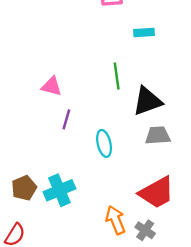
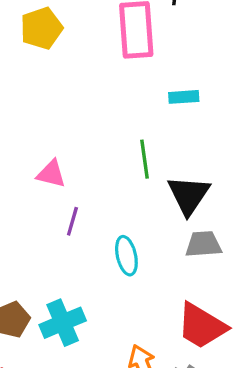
black triangle: (147, 101) -> (189, 195), turned -36
red trapezoid: (157, 193) -> (202, 326), turned 60

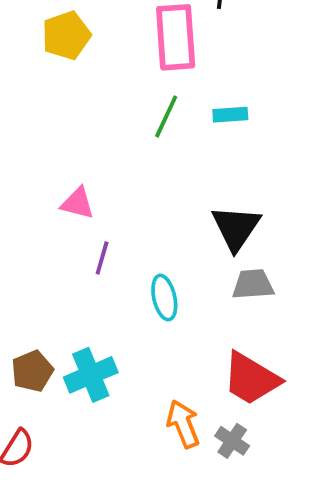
green line: (144, 159) -> (166, 117), moved, turned 33

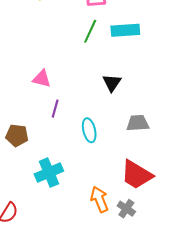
cyan rectangle: (230, 115) -> (125, 30), size x1.5
black triangle: (236, 228) -> (112, 83), moved, size x0.7
brown pentagon: (32, 371) -> (17, 135), moved, turned 30

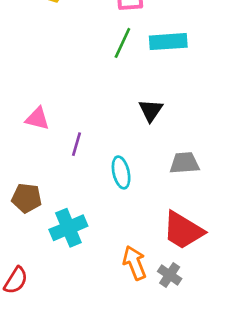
pink triangle: (42, 79) -> (37, 118), moved
brown pentagon: (17, 135) -> (27, 198), moved

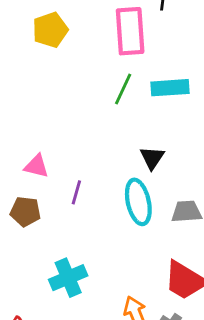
cyan ellipse: (121, 172) -> (138, 202), moved, size x1.4
brown pentagon: (27, 198) -> (25, 212), moved

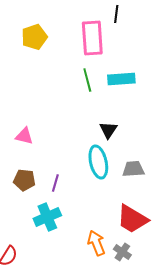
green line: (123, 89) -> (87, 80), turned -40
purple line: (76, 192) -> (55, 183), moved
brown pentagon: (25, 212) -> (24, 180), moved

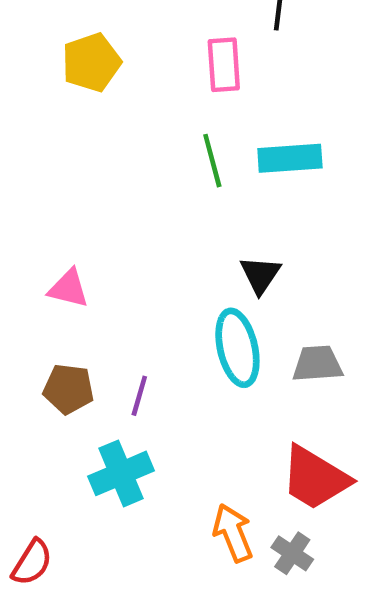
pink rectangle: (92, 38) -> (224, 65), size x0.7

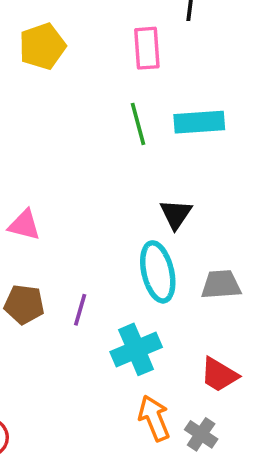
cyan cross: (121, 473) -> (136, 349), moved
red trapezoid: (315, 478) -> (219, 375), size x0.7

